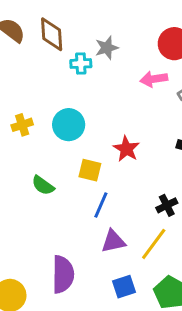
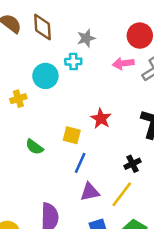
cyan cross: (81, 64) -> (73, 62), moved
cyan circle: (69, 125) -> (45, 76), moved

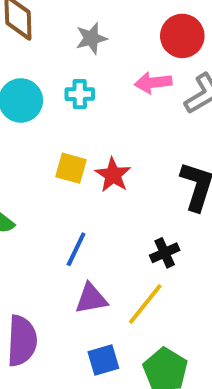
cyan cross: (73, 62) -> (80, 94), moved
yellow square: (72, 135) -> (71, 168), moved

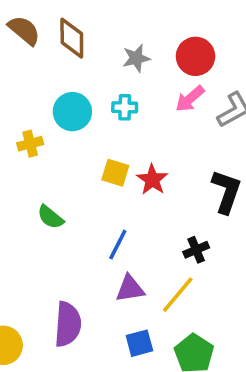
red circle: (182, 36) -> (195, 56), moved
pink arrow: (153, 83) -> (190, 99), turned -36

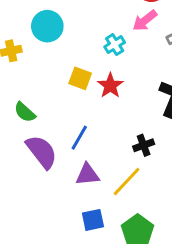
cyan cross: (125, 107) -> (115, 45), moved, turned -36
purple semicircle: (68, 324) -> (42, 152), moved, turned -45

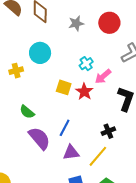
pink arrow: (145, 21) -> (103, 76), moved

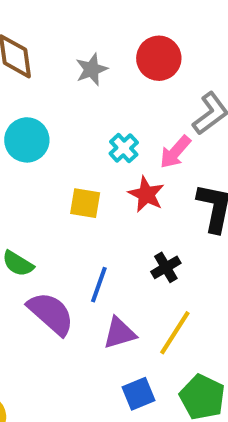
pink arrow: (103, 76) -> (175, 152), moved
red star: (84, 92) -> (146, 194), moved
black cross: (108, 131) -> (166, 267), moved

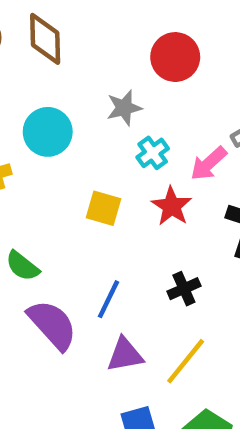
red circle: (159, 58) -> (175, 57), moved
gray star: (92, 69) -> (124, 108), moved

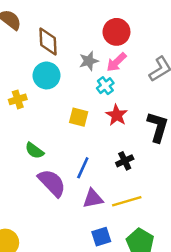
brown diamond: (45, 39) -> (48, 42), moved
pink arrow: (209, 164) -> (116, 62), moved
yellow line: (186, 361) -> (127, 201), turned 36

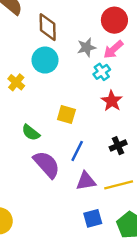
yellow cross: (18, 99) -> (16, 82), turned -35
yellow square: (79, 117) -> (66, 115), moved

